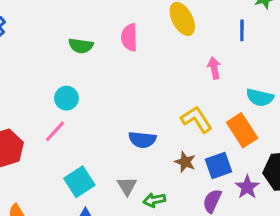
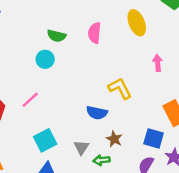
cyan circle: (66, 98) -> (45, 59), moved
yellow L-shape: (197, 119) -> (120, 88), moved
brown star: (185, 162) -> (114, 139), moved
blue square: (219, 166) -> (154, 138), turned 30

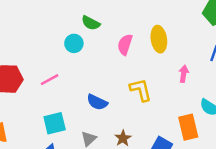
yellow ellipse: (137, 23) -> (159, 39), moved
pink semicircle: (94, 33) -> (125, 45), moved
blue semicircle: (97, 113) -> (97, 102), moved

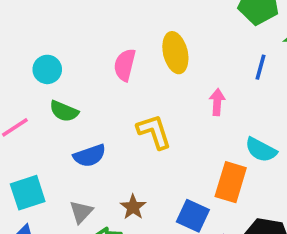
green semicircle: (91, 23) -> (64, 111), moved
blue semicircle: (97, 102) -> (90, 156), turned -40
orange rectangle: (188, 127) -> (231, 182), turned 35

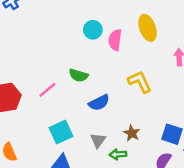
cyan circle: (47, 69) -> (93, 30), moved

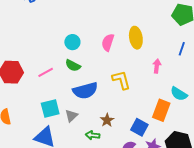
cyan circle: (93, 30) -> (72, 42), moved
blue semicircle: (99, 103) -> (85, 91), size x1.4
gray triangle: (98, 140) -> (71, 116), moved

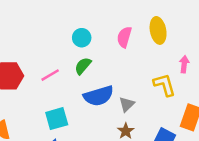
green semicircle: (73, 65) -> (83, 66), turned 105
yellow L-shape: (121, 80) -> (164, 85), moved
gray triangle: (71, 116) -> (127, 104), moved

